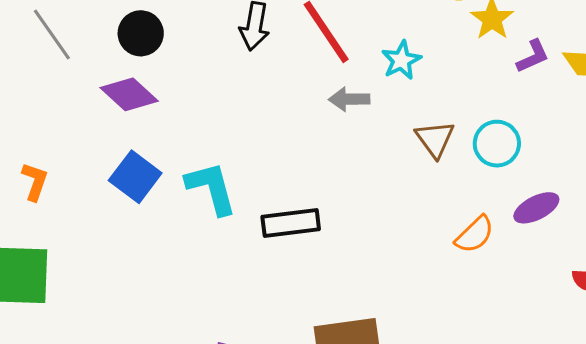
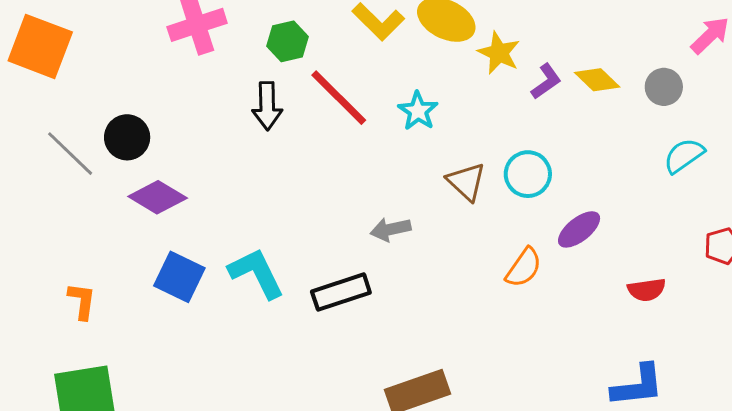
black circle: (141, 33) -> (127, 137), moved
gray arrow: (349, 99) -> (391, 229), moved

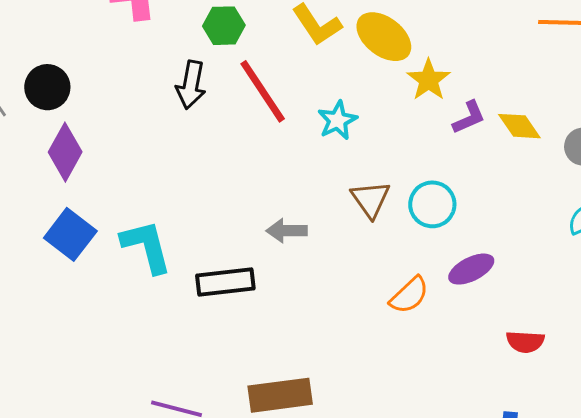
purple diamond: (158, 197) -> (65, 152), turned 76

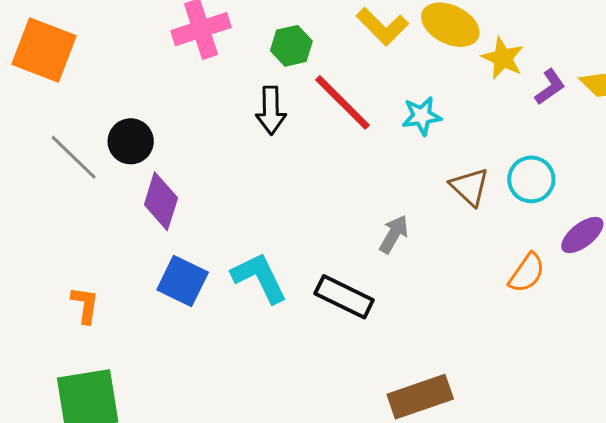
cyan star: (338, 120) -> (422, 116), turned 30
gray arrow: (287, 231) -> (394, 234), turned 132
black rectangle: (225, 282) -> (344, 297), turned 44

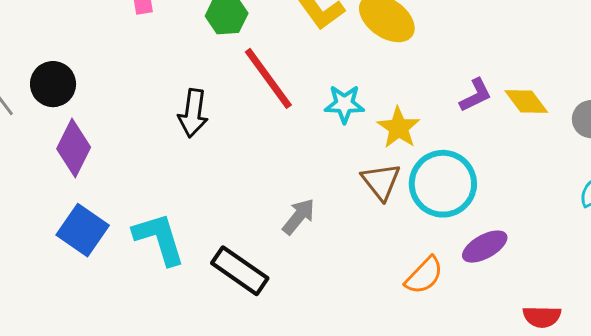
yellow star: (503, 58) -> (399, 128), moved
black arrow: (271, 110) -> (193, 113), moved
cyan circle: (531, 179) -> (443, 184), size x1.4

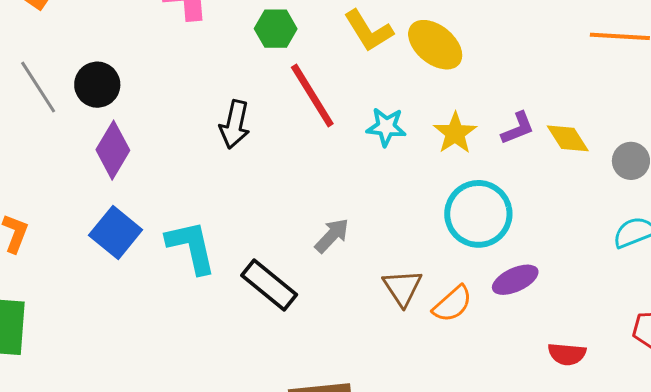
yellow star: (399, 128) -> (455, 133), moved
brown triangle: (381, 181) -> (402, 288), moved

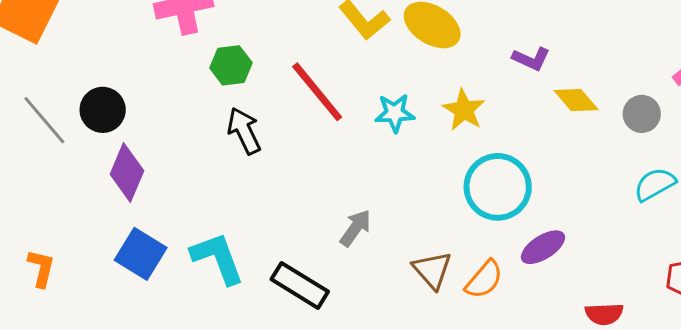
green hexagon: (276, 29) -> (231, 65), moved
black arrow: (235, 124) -> (244, 131), turned 150
purple L-shape: (518, 128) -> (531, 59), moved, turned 54

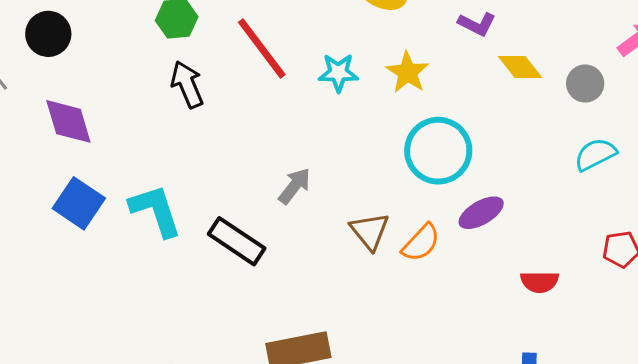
black circle: (103, 110) -> (48, 34), moved
purple diamond: (127, 173) -> (68, 121), turned -42

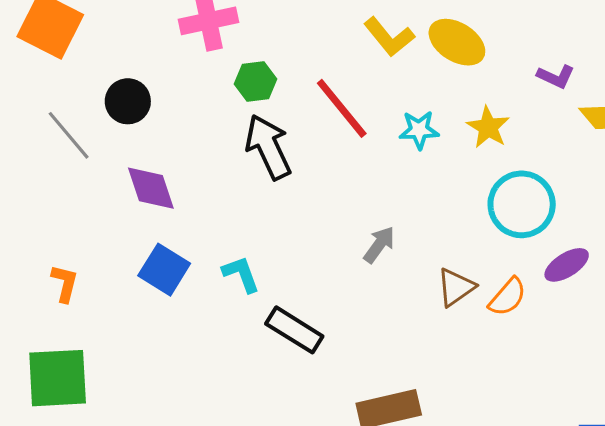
black arrow: (187, 84) -> (268, 147), size x1.4
cyan L-shape: (156, 211) -> (241, 274), size x0.7
brown triangle: (370, 231) -> (456, 287), turned 36
black rectangle: (237, 241) -> (294, 330), moved

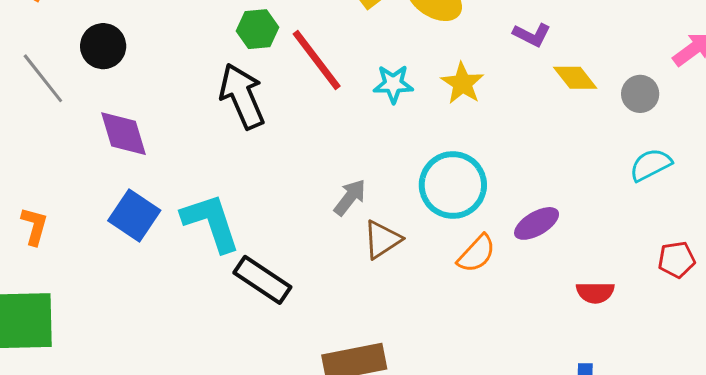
green hexagon: (256, 81) -> (258, 29), moved
cyan circle: (522, 204) -> (453, 185), moved
cyan L-shape: (241, 274) -> (211, 222), size x1.6
brown triangle: (456, 287) -> (382, 240), moved

